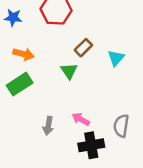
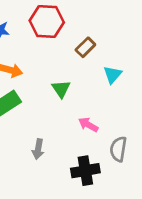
brown rectangle: (83, 48) -> (85, 47), moved
pink arrow: (81, 119) -> (88, 125), moved

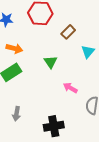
gray arrow: (38, 149) -> (16, 114), moved
black cross: (85, 171) -> (54, 126), moved

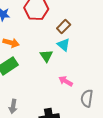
cyan triangle: (88, 52) -> (64, 45), moved, turned -32

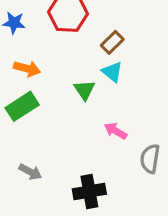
gray arrow: (13, 106) -> (30, 172), turned -72

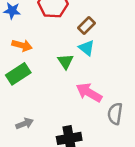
pink arrow: (116, 131) -> (89, 93), size x1.5
gray arrow: (30, 172) -> (25, 124), turned -49

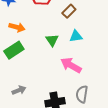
cyan triangle: (87, 48) -> (76, 36), moved, turned -48
gray semicircle: (115, 114) -> (82, 94), moved

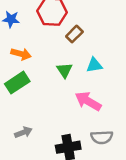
brown rectangle: (69, 11) -> (74, 34), moved
gray semicircle: (82, 94) -> (102, 137), turned -102

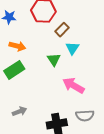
cyan triangle: (94, 65) -> (72, 48), moved, turned -48

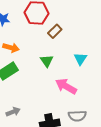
cyan triangle: (72, 48) -> (80, 59), moved

